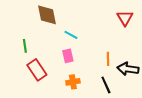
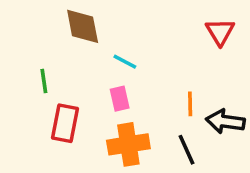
red rectangle: (37, 70) -> (65, 123), turned 45
orange cross: (73, 82) -> (128, 144), size x1.6

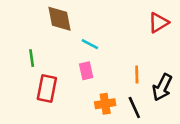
red triangle: (220, 32) -> (158, 23), turned 30
black arrow: (225, 122) -> (162, 87), turned -72
orange cross: (128, 144) -> (105, 104), moved, size x0.7

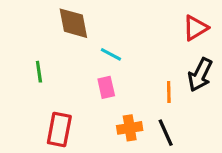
black arrow: (162, 87) -> (200, 75), moved
red rectangle: (47, 88) -> (59, 130), moved

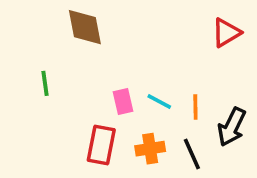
cyan line: (111, 54) -> (159, 101), moved
black arrow: (200, 75) -> (232, 127), moved
red rectangle: (59, 130) -> (101, 145), moved

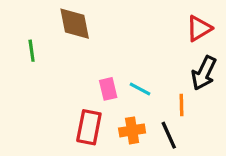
green line: (45, 83) -> (32, 51), moved
orange line: (195, 107) -> (181, 105), moved
black arrow: (232, 127) -> (204, 73), moved

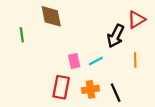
black arrow: (204, 73) -> (116, 36), moved
cyan line: (140, 89) -> (96, 61), turned -56
orange line: (181, 105) -> (135, 60), moved

